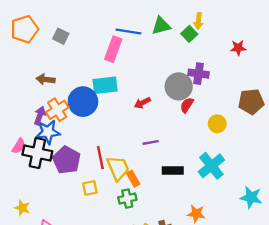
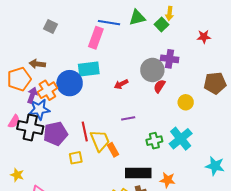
orange pentagon: (25, 29) -> (19, 79), moved
purple pentagon: (67, 160) -> (55, 134), turned 30
black rectangle: (173, 170) -> (138, 173), moved, size x1.4
green cross: (127, 199) -> (154, 141), moved

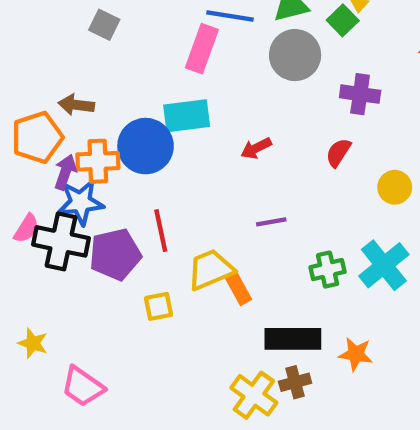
gray circle: (152, 70) -> (295, 55), moved
orange cross: (47, 90) -> (98, 161), turned 30
red line: (85, 132) -> (161, 231), moved
yellow trapezoid: (100, 141) -> (211, 270), turned -90

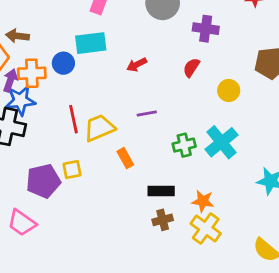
blue circle: (146, 146) -> (63, 63), size x0.6
purple pentagon: (115, 254) -> (43, 181), moved
yellow trapezoid: (211, 270) -> (99, 128), moved
black rectangle: (293, 339) -> (161, 191), size x0.7
yellow cross: (254, 395) -> (206, 228), moved

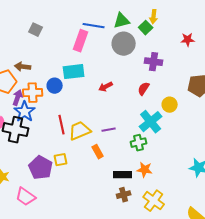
blue star: (20, 101) -> (25, 112), turned -30
purple line: (147, 113) -> (109, 130), moved
cyan cross: (222, 142) -> (151, 122), moved
purple pentagon: (43, 181) -> (41, 168), turned -30
orange star: (203, 201) -> (145, 170), moved

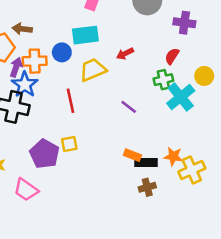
purple line: (109, 130) -> (129, 107), turned 48
yellow trapezoid: (80, 131) -> (93, 70), moved
green cross: (139, 143) -> (163, 80), moved
orange rectangle: (98, 152) -> (132, 155), moved, turned -40
yellow cross: (154, 201) -> (192, 170), moved, turned 30

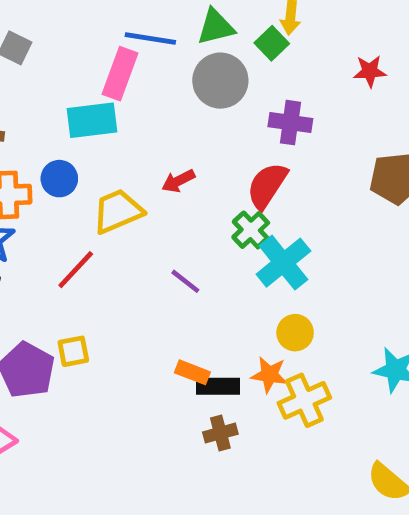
cyan rectangle: (85, 35) -> (92, 120), moved
red semicircle: (172, 56) -> (267, 186), size x1.5
yellow circle: (204, 76) -> (295, 333), moved
green cross: (163, 80) -> (251, 230), turned -30
red line: (71, 101) -> (76, 270), turned 55

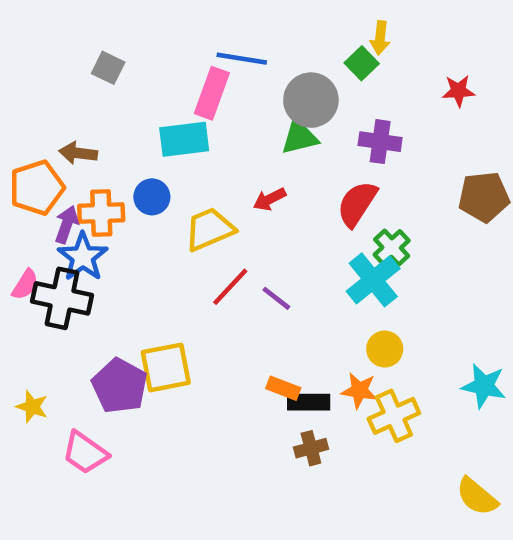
green triangle: (216, 27) -> (299, 137), moved
green cross: (251, 230) -> (392, 248), moved
red line: (76, 270) -> (230, 287), moved
yellow square: (73, 351) -> (166, 367), size x1.6

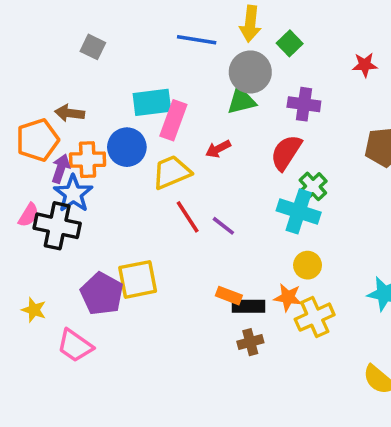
yellow arrow: (380, 38) -> (250, 24), moved, size x1.4
pink rectangle: (212, 93) -> (173, 120), moved
blue circle: (152, 197) -> (127, 147), size x1.4
cyan cross: (373, 280) -> (299, 211), turned -33
red line: (230, 287) -> (188, 217), turned -76

